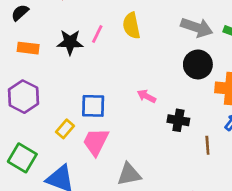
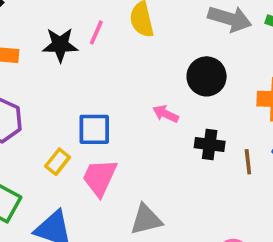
black circle: (198, 64) -> (207, 76), moved
brown line: (207, 145) -> (248, 162), moved

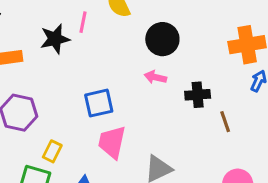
black circle: (207, 76) -> (162, 39), moved
yellow rectangle: (58, 162) -> (52, 151), moved
brown line: (248, 162) -> (225, 122), moved

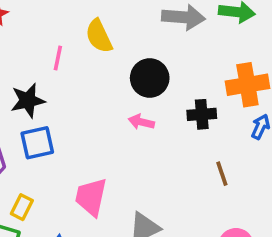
black star: (55, 39) -> (28, 101), moved
black cross: (198, 95) -> (202, 114), moved
blue square: (99, 103) -> (37, 143), moved

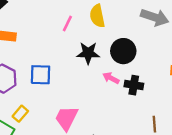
black star: (28, 101) -> (88, 53), moved
black cross: (202, 114) -> (134, 85), moved

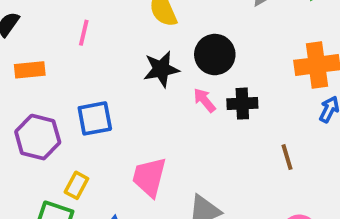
pink line: (67, 24) -> (84, 33), moved
pink arrow: (111, 78) -> (205, 100), turned 35

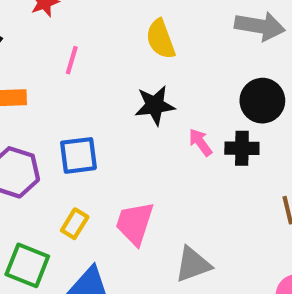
black circle: (215, 55) -> (262, 101), moved
yellow rectangle: (76, 185) -> (75, 224), moved

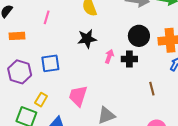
pink arrow: (200, 142) -> (109, 56), turned 56
yellow rectangle: (75, 224) -> (41, 100), moved

